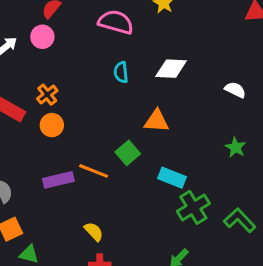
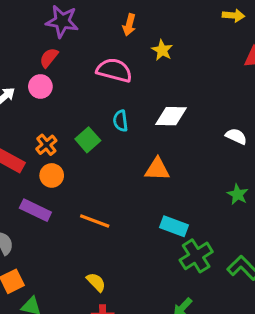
green square: (128, 153) -> (88, 140), moved
purple rectangle: (58, 180) -> (35, 210), moved, turned 40

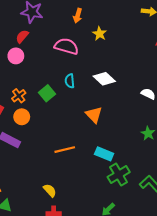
white diamond: (171, 116) -> (104, 79), turned 40
orange triangle: (157, 169) -> (94, 115), turned 42
orange line: (95, 221) -> (65, 150), moved, turned -36

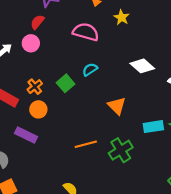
white diamond: (104, 79) -> (142, 66), moved
cyan semicircle: (70, 81) -> (90, 70), turned 64
cyan rectangle: (104, 154) -> (153, 127), moved, turned -30
green cross: (119, 175) -> (121, 150), moved

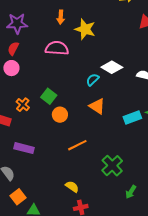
yellow star: (122, 17) -> (85, 29), size x1.5
cyan semicircle: (90, 70) -> (93, 80), moved
orange circle: (38, 109) -> (60, 115), moved
green cross: (121, 150) -> (112, 166), moved

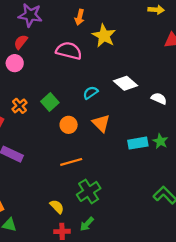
cyan semicircle: (93, 80) -> (91, 93), moved
orange circle: (60, 115) -> (69, 125), moved
green cross: (112, 166) -> (89, 191), moved
green arrow: (131, 192) -> (87, 224), moved

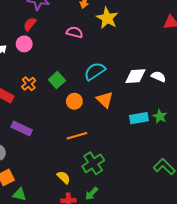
pink semicircle: (69, 51) -> (75, 32), size x0.7
white diamond: (126, 83) -> (135, 76), moved, turned -45
cyan semicircle: (91, 93) -> (95, 71), size x1.5

